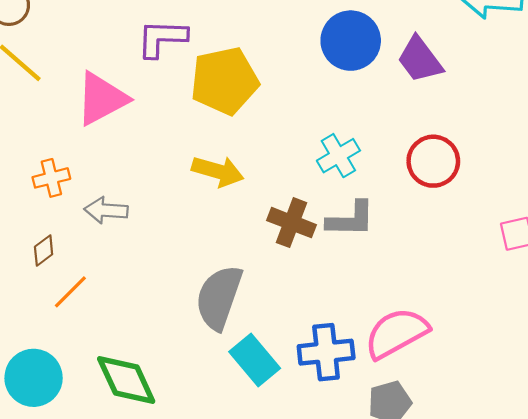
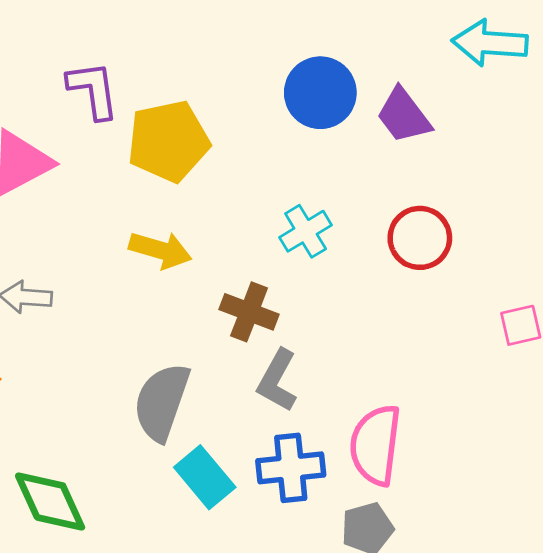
purple L-shape: (162, 38) -> (93, 90), turned 80
gray L-shape: (351, 219) -> (277, 380), moved, turned 118
pink semicircle: (396, 333) -> (375, 445), turned -54

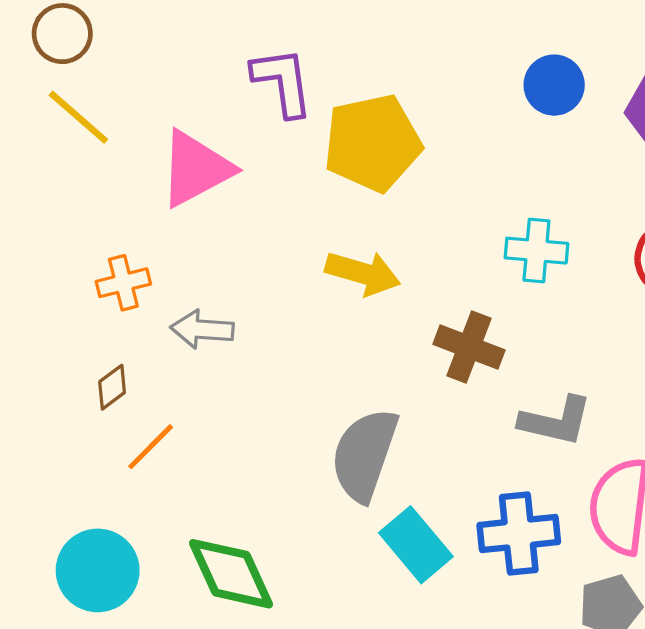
blue circle: (320, 93) -> (554, 85), size x0.7
cyan cross: (306, 231) -> (536, 251), turned 36
gray L-shape: (277, 380) -> (556, 421), moved, turned -106

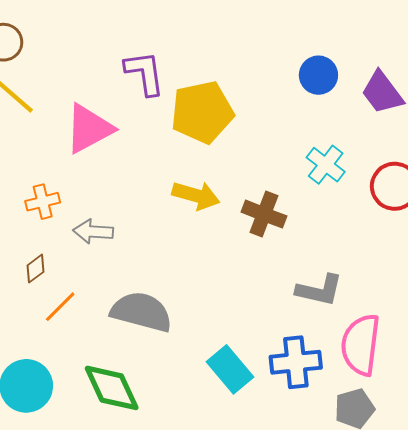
cyan cross: (536, 251) -> (326, 165), moved, turned 33
brown cross: (469, 347) -> (264, 214), moved
gray semicircle: (364, 455) -> (141, 312), moved, turned 86

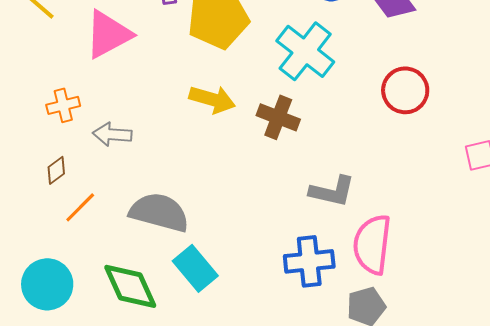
cyan cross: (326, 165) -> (305, 51), moved, size x1.5
cyan rectangle: (230, 369) -> (195, 268), moved

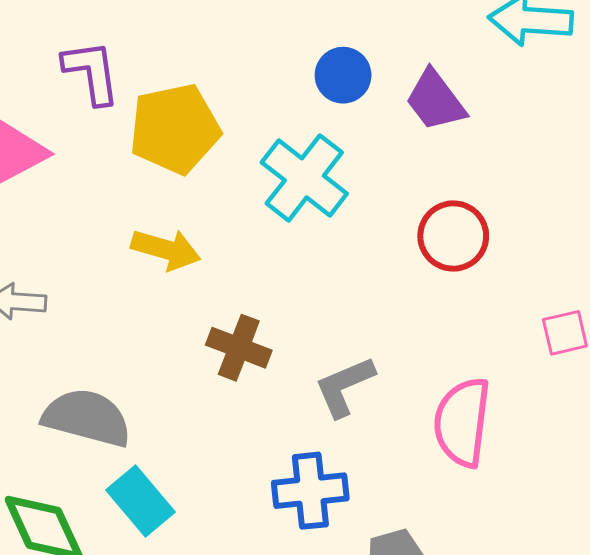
brown cross: (278, 117) -> (239, 348), moved
gray L-shape: (332, 191) -> (345, 386), turned 144
pink semicircle: (372, 244) -> (462, 422), moved

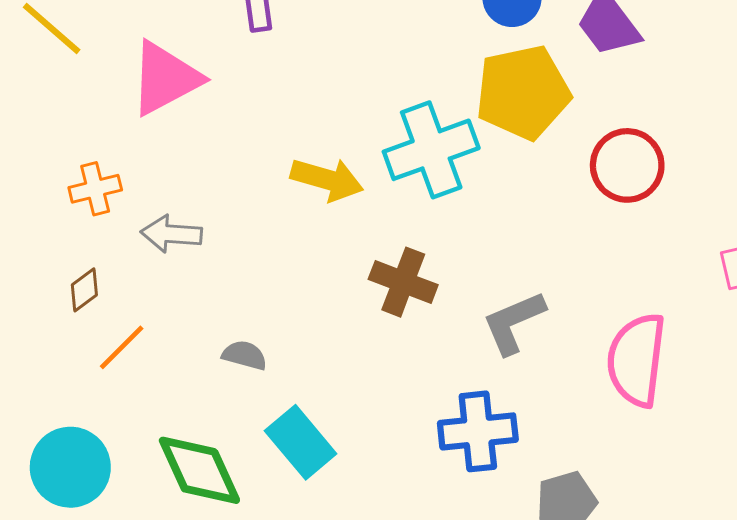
yellow pentagon: (175, 129) -> (523, 92), moved
cyan cross: (304, 178) -> (431, 150), moved, turned 32
gray semicircle: (87, 418) -> (245, 355), size x0.5

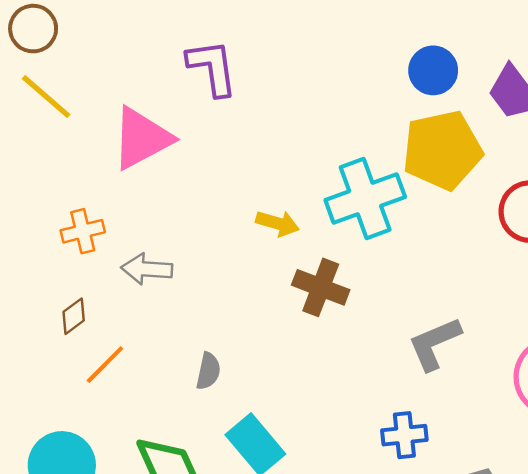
yellow arrow: (327, 179) -> (278, 223), size x0.7
brown cross: (403, 282) -> (321, 287), moved
gray semicircle: (245, 355) -> (208, 371), turned 87
blue cross: (478, 431) -> (404, 435), size x0.7

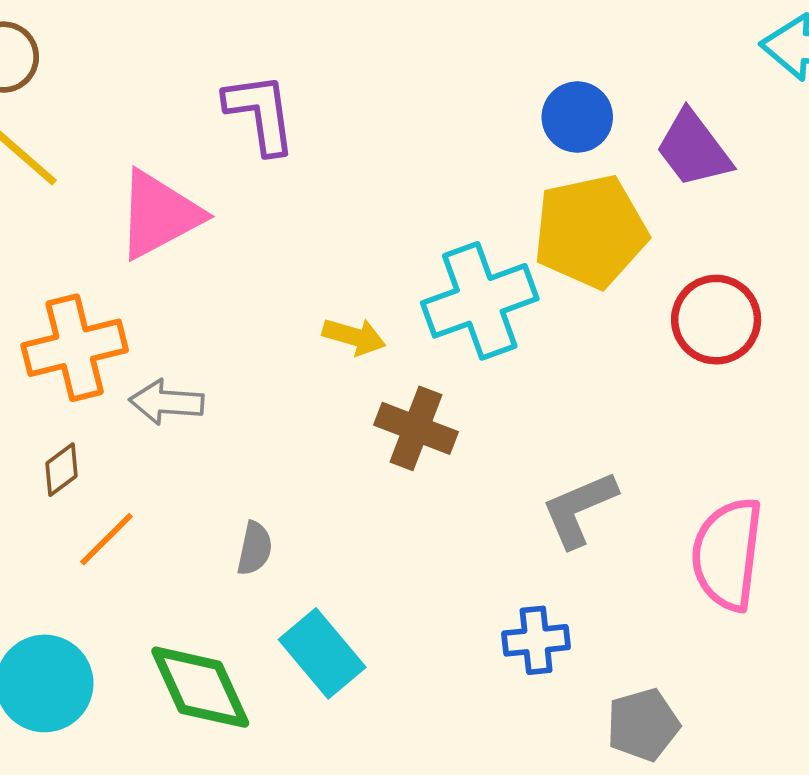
orange cross: (83, 231) -> (75, 348), size x1.6

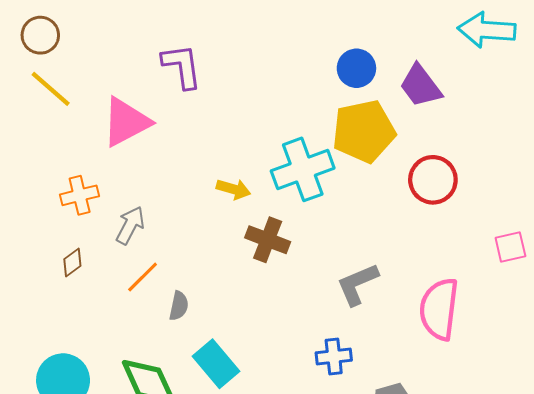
orange cross: (75, 348) -> (80, 195), size x0.7
gray arrow: (167, 402) -> (130, 225), turned 114
orange line: (107, 539) -> (143, 277), moved

